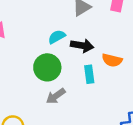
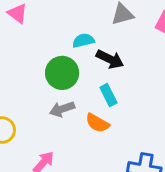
orange semicircle: (112, 60) -> (97, 123), moved
cyan rectangle: (89, 74) -> (108, 95), turned -36

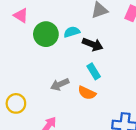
green circle: (62, 73) -> (46, 34), moved

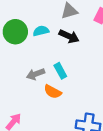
black arrow: (93, 44) -> (69, 36), moved
gray arrow: (60, 84) -> (36, 74), moved

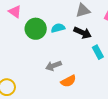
cyan rectangle: (60, 71) -> (98, 52), moved
orange semicircle: (53, 92) -> (68, 81), turned -56

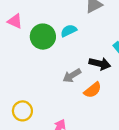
black arrow: (83, 33) -> (100, 64), moved

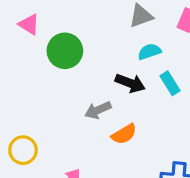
cyan semicircle: (69, 31) -> (149, 52), moved
black arrow: (100, 64) -> (130, 83), moved

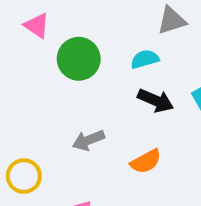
cyan semicircle: (149, 52) -> (145, 59), moved
gray arrow: (98, 110) -> (88, 140), moved

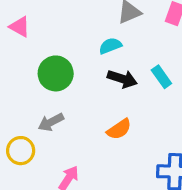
green circle: (79, 59) -> (56, 73), moved
gray arrow: (88, 140) -> (51, 122), moved

